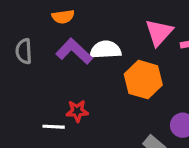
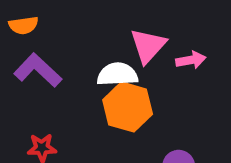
white semicircle: (106, 50) -> (117, 74), moved

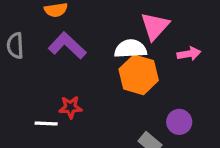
pink arrow: (191, 60) -> (189, 54), moved

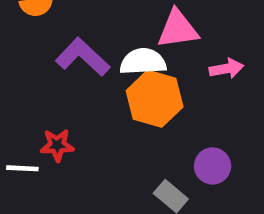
pink triangle: (155, 26) -> (178, 29), turned 40
purple L-shape: (67, 46) -> (83, 57), moved

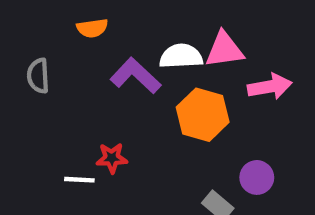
white semicircle: (143, 62) -> (181, 56), moved
pink arrow: (226, 69) -> (270, 87), size x1.4

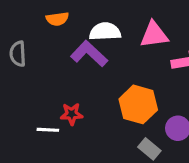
white semicircle: (181, 56) -> (105, 32), moved
orange hexagon: (203, 115) -> (138, 104), moved

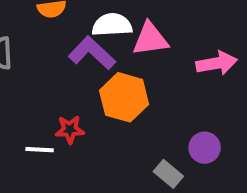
pink triangle: (154, 35) -> (150, 39), moved
orange hexagon: (138, 104) -> (124, 97), moved

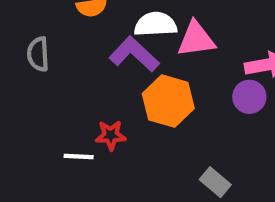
purple circle: (205, 148) -> (249, 97), moved

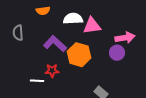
purple L-shape: (134, 54) -> (55, 44), moved

